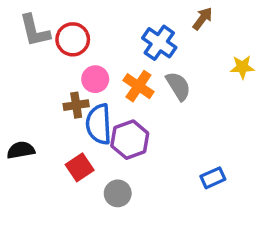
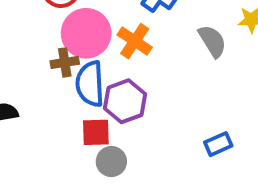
pink circle: (95, 79) -> (86, 33), size x1.6
gray semicircle: (178, 86) -> (212, 41), moved
red square: (80, 167) -> (96, 132), moved, turned 32

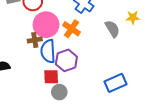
blue rectangle: (218, 144) -> (115, 83), size x1.5

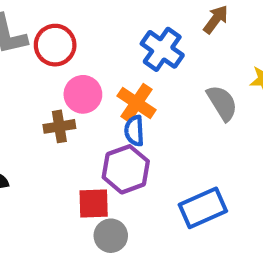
pink circle: (46, 25) -> (83, 94), size x0.7
blue semicircle: (48, 51) -> (134, 131), moved, size x0.6
blue rectangle: (115, 83) -> (203, 208), moved

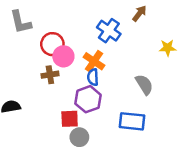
red circle: (55, 45) -> (52, 44), moved
gray semicircle: (222, 103) -> (144, 85), moved
blue rectangle: (203, 208) -> (132, 121), turned 30

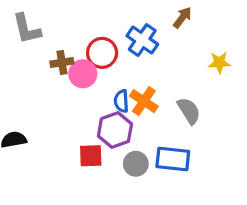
red circle: (52, 44) -> (102, 53), moved
orange cross: (94, 61) -> (144, 101), moved
brown cross: (50, 75) -> (62, 63), moved
gray circle: (79, 137) -> (136, 164), moved

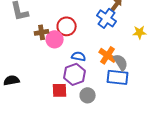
blue cross: (142, 40) -> (107, 18), moved
blue semicircle: (121, 101) -> (79, 56), turned 104
orange cross: (144, 101) -> (108, 55), moved
blue rectangle: (173, 159) -> (118, 77), moved

